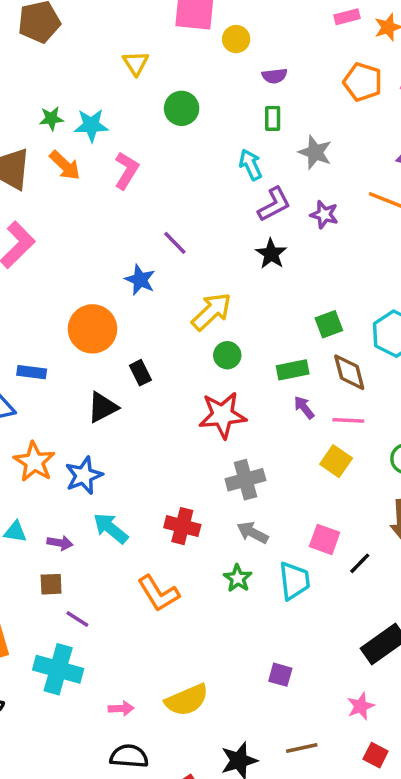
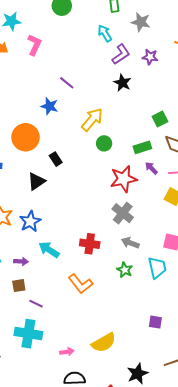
red star: (222, 415) -> (123, 179), moved
gray cross: (245, 480) -> (123, 213), turned -30

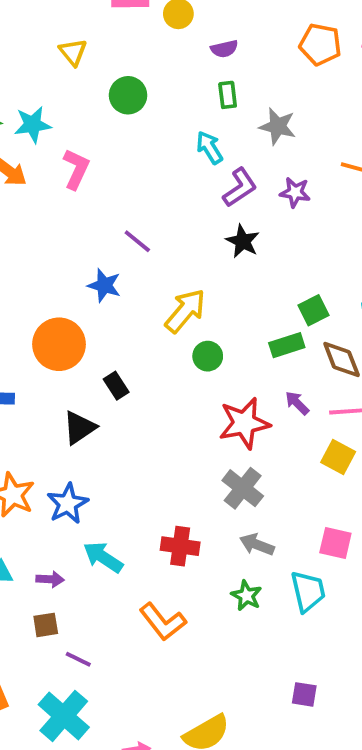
green rectangle: (142, 147) -> (287, 345), moved
cyan cross: (28, 334) -> (64, 716), turned 32

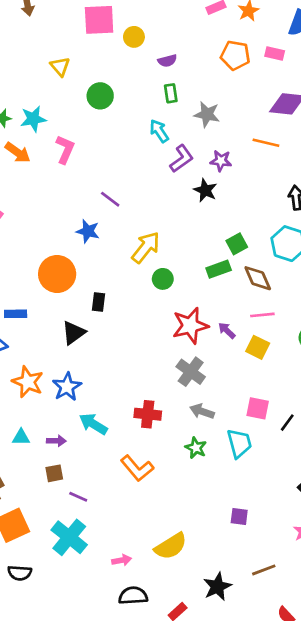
black star: (243, 241) -> (205, 190), moved
black rectangle: (116, 386) -> (99, 302), turned 42
purple arrow: (297, 403) -> (227, 330), moved

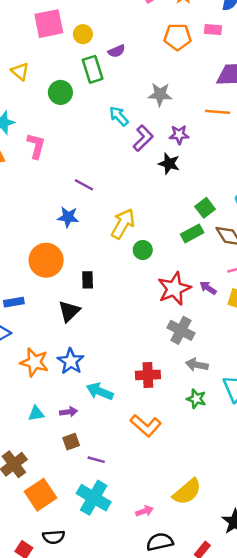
green rectangle: (171, 93) -> (93, 69), moved, size x1.5

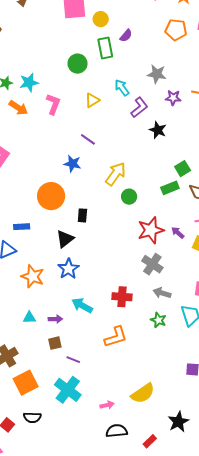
purple semicircle: (117, 51) -> (126, 36), turned -32
yellow triangle: (20, 71) -> (92, 100), moved, turned 42
purple star: (179, 135) -> (173, 98), moved
blue star: (71, 361) -> (68, 269), moved
orange L-shape: (146, 426) -> (116, 337), turned -65

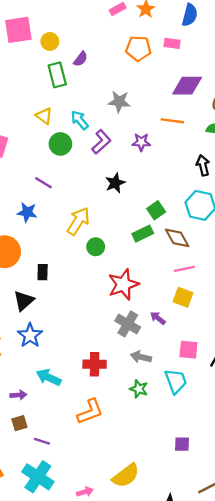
green circle: (77, 64) -> (60, 144), moved
purple star: (173, 98) -> (141, 142), moved
yellow triangle: (92, 100) -> (44, 116), moved, turned -49
black star: (158, 130) -> (115, 183), moved, turned 30
purple arrow: (178, 233) -> (158, 318), moved

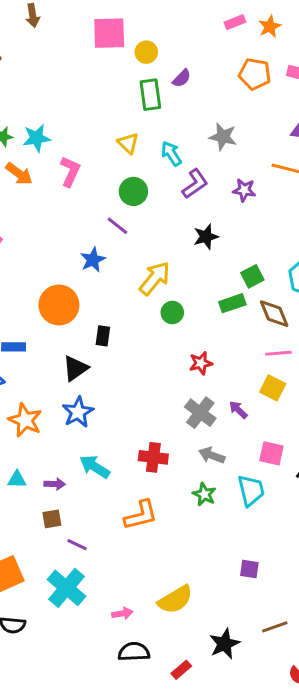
green circle: (60, 144) -> (133, 191), moved
blue star: (27, 212) -> (93, 260), turned 30
red star: (123, 284) -> (201, 363), size x0.6

